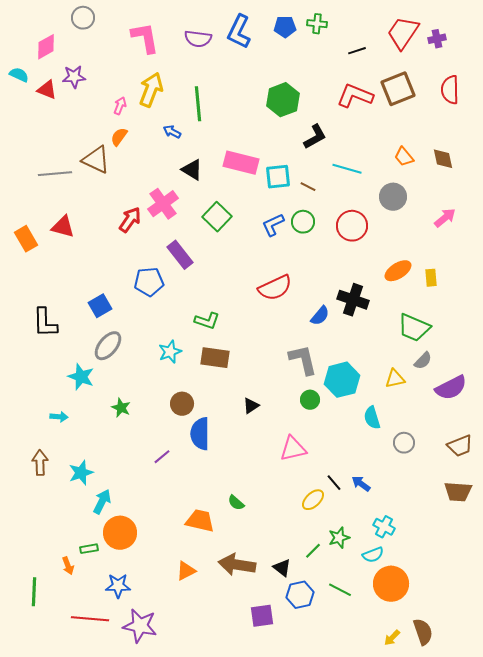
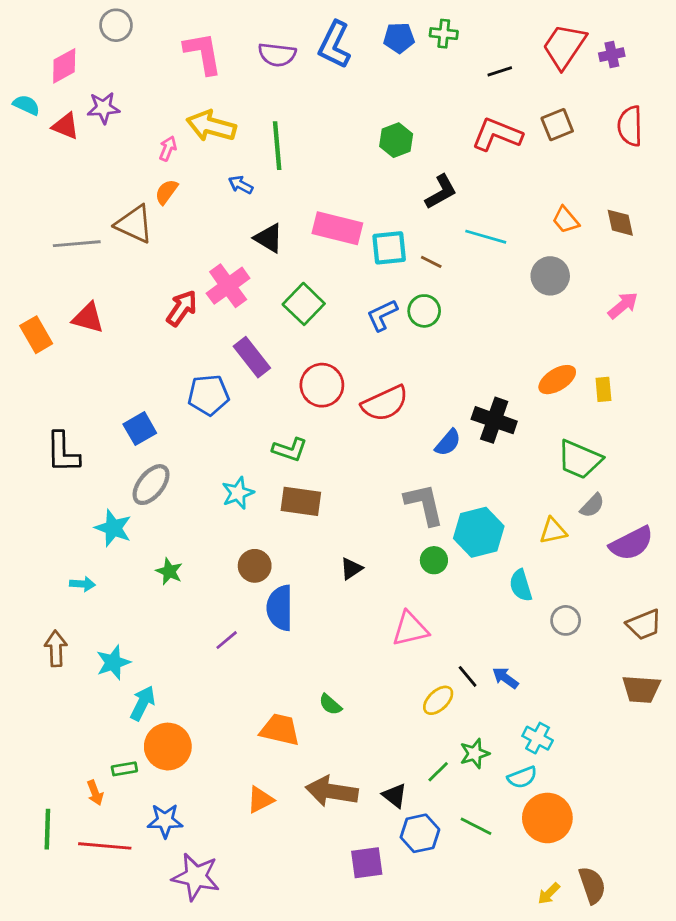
brown square: (398, 89) -> (557, 125), size x0.7
yellow arrow: (151, 90) -> (211, 126), turned -96
green hexagon: (283, 100) -> (396, 140), size x0.7
red circle: (352, 226) -> (322, 385), moved
red line: (90, 619) -> (105, 846), moved

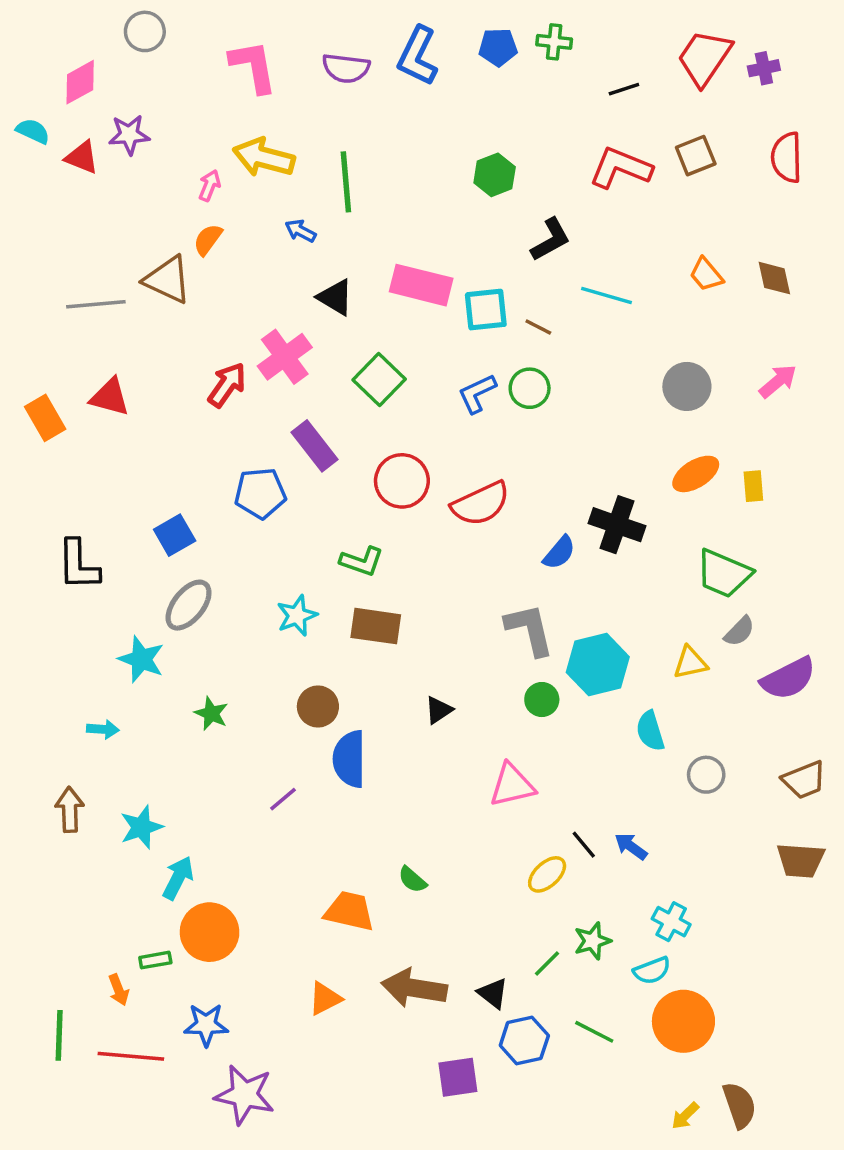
gray circle: (550, 276) -> (687, 386), moved

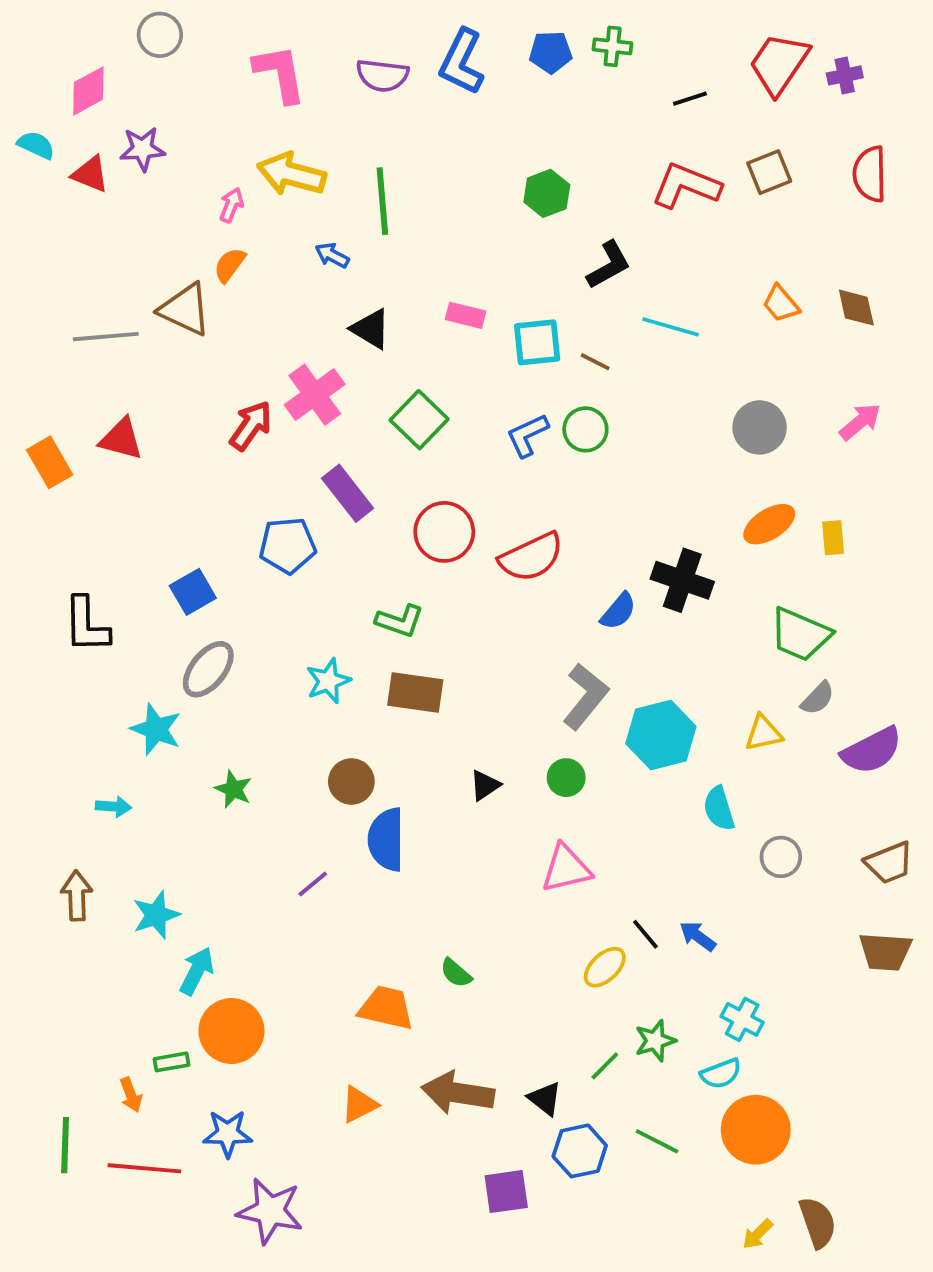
pink rectangle: (421, 285) -> (466, 315), size x0.6
gray L-shape: (530, 630) -> (585, 696), turned 52
green circle: (542, 700) -> (566, 778), moved

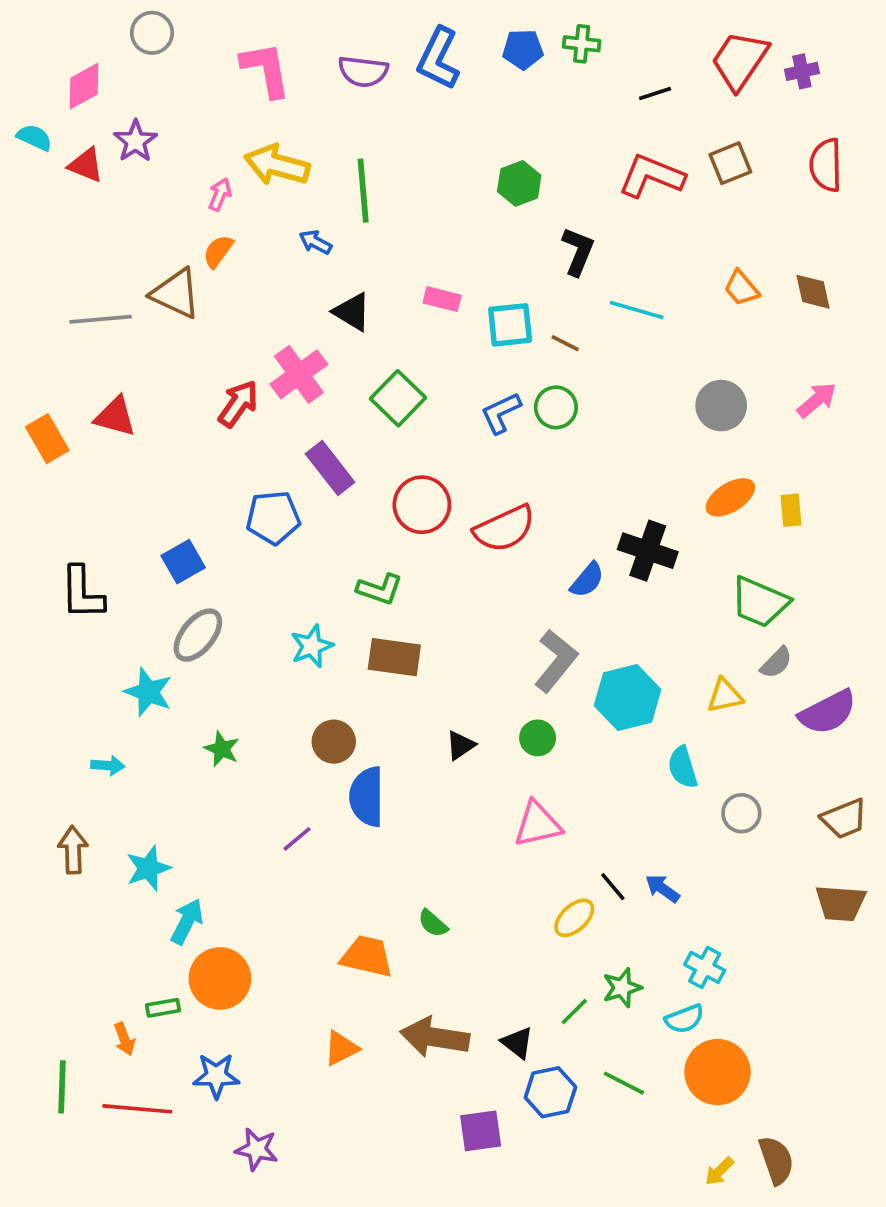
purple star: (142, 149) -> (135, 141), turned -30
black L-shape: (609, 265) -> (578, 251), turned -39
purple star: (270, 1211) -> (257, 1149), size x0.7

